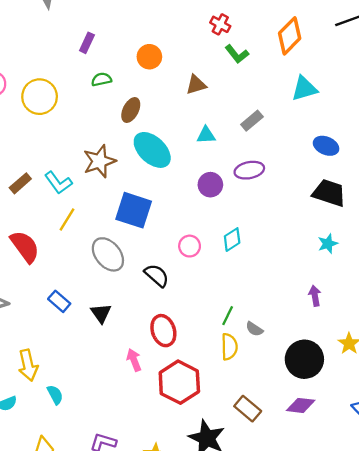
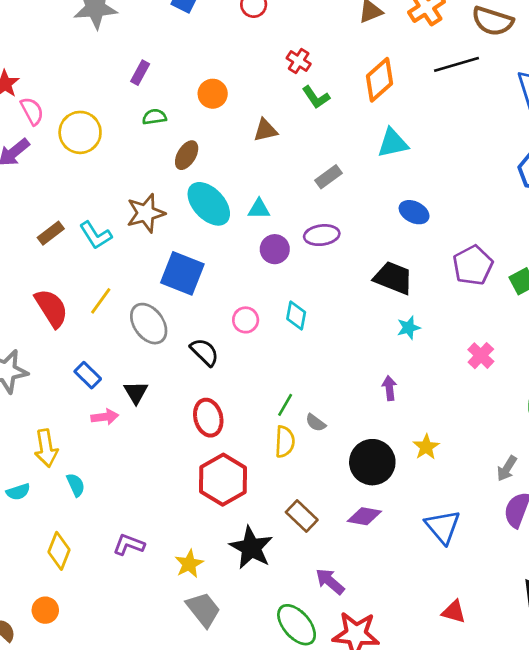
cyan triangle: (206, 135) -> (259, 209), moved
black trapezoid: (329, 193) -> (393, 278), moved
yellow line: (67, 219) -> (101, 301), moved
cyan diamond: (232, 240) -> (296, 316), turned -50
pink arrow: (134, 360) -> (105, 417), moved, turned 100

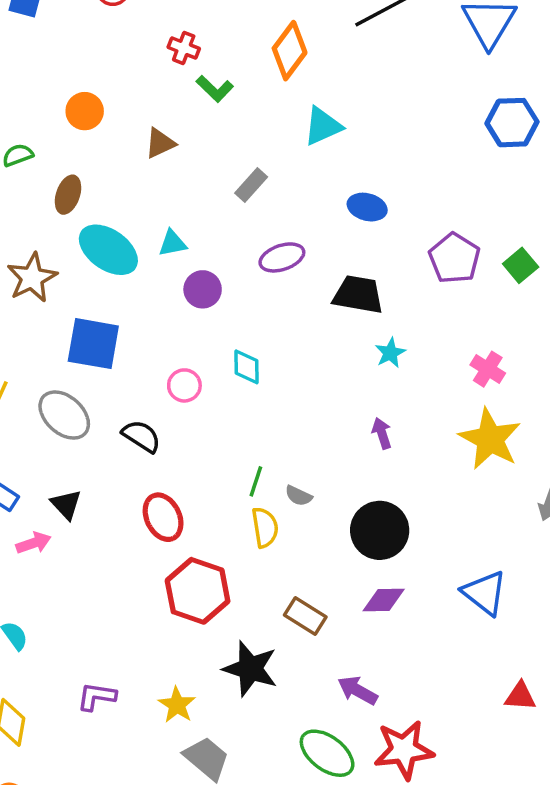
purple ellipse: (322, 235) -> (282, 257), moved
yellow star: (426, 447) -> (490, 439), moved, size x1.8

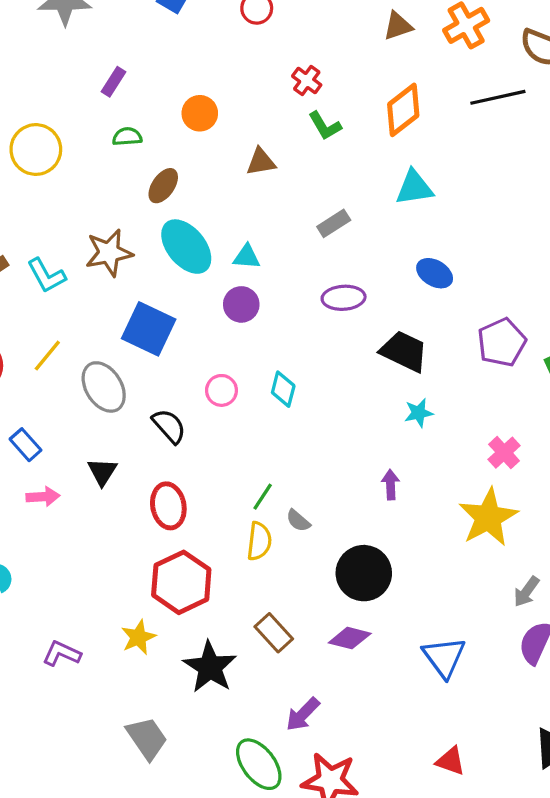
purple circle: (203, 289) -> (241, 304), moved
black triangle: (66, 504) -> (102, 472), moved
purple arrow: (358, 690) -> (303, 714), turned -90
yellow star: (177, 705) -> (138, 637), moved

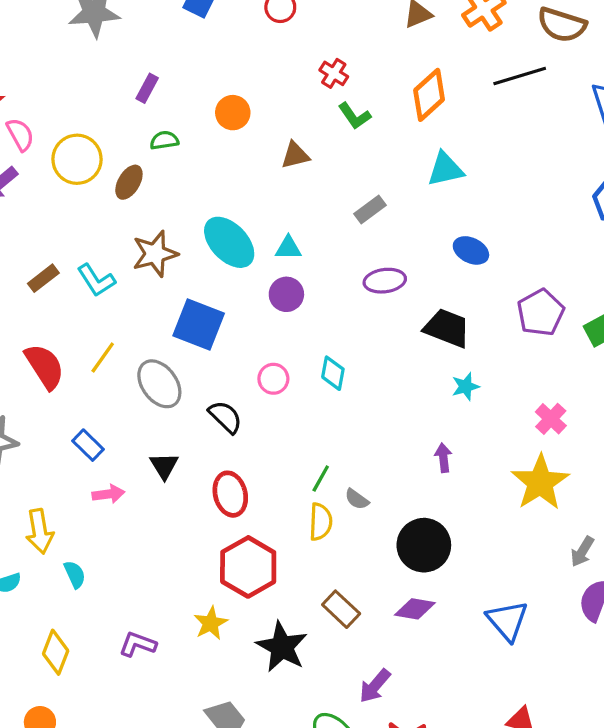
brown ellipse: (163, 186) -> (129, 182), moved

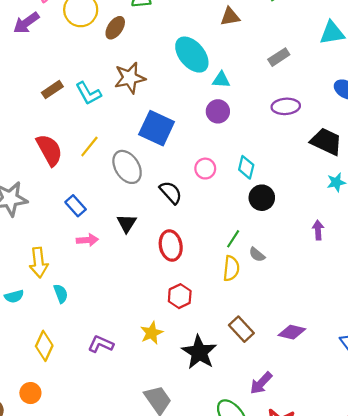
cyan ellipse: (229, 242) -> (192, 55), moved
black circle: (424, 545) -> (262, 198), moved, size x0.7
red hexagon: (248, 567) -> (180, 296), size x0.6

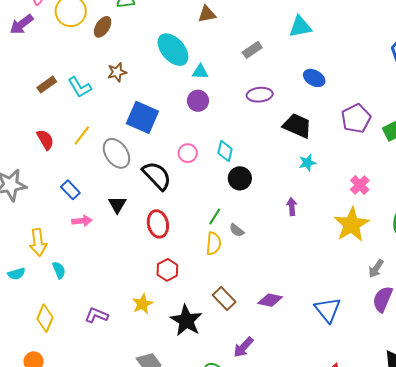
brown star: (130, 78) -> (117, 72), size x0.7
red semicircle: (49, 150) -> (45, 140), size x0.7
black semicircle: (171, 193) -> (157, 176), size x1.4

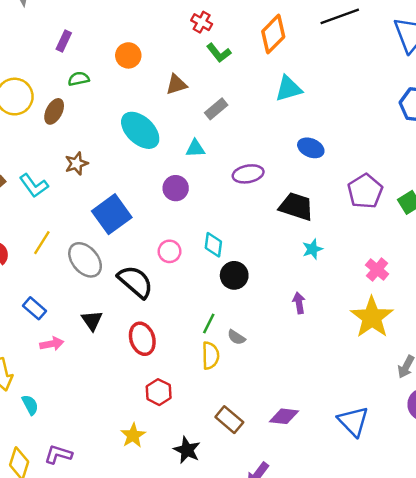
gray rectangle: (252, 50) -> (216, 109), moved
cyan triangle: (200, 72) -> (195, 149), moved
blue square: (142, 117) -> (112, 214), turned 36
purple L-shape: (96, 315) -> (58, 454), moved
black star: (186, 321) -> (187, 450), size x0.7

